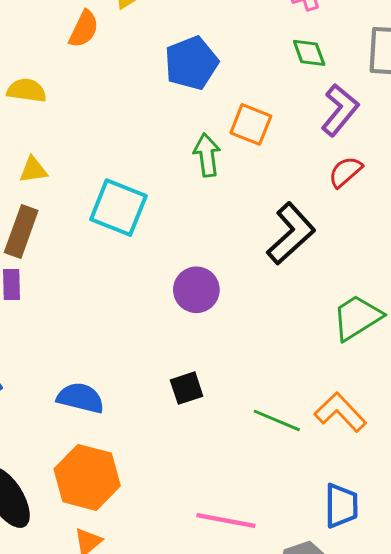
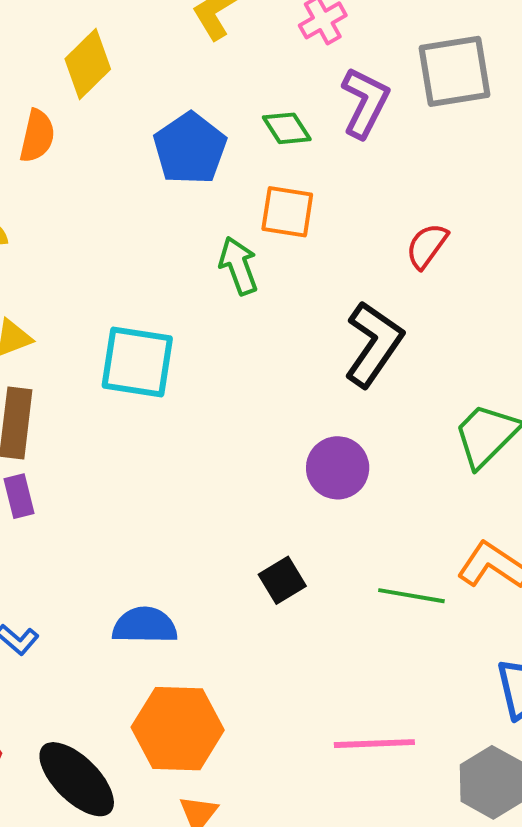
green diamond: (309, 53) -> (287, 128), moved
purple L-shape: (340, 110) -> (365, 103), moved
purple circle: (196, 290) -> (338, 468), moved

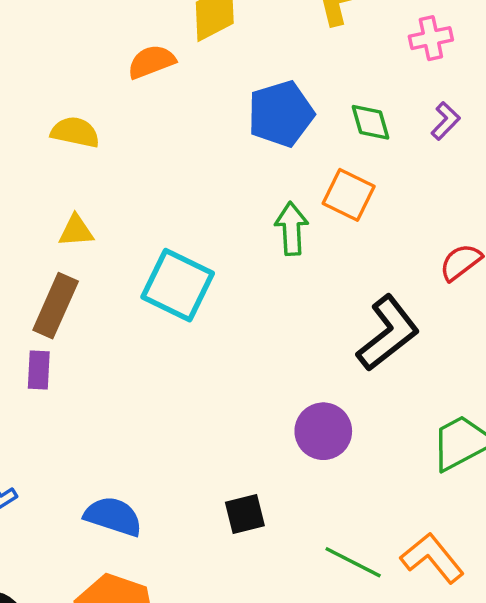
purple L-shape: (365, 103) -> (445, 121), size x0.6
orange semicircle: (37, 136) -> (151, 62), turned -141

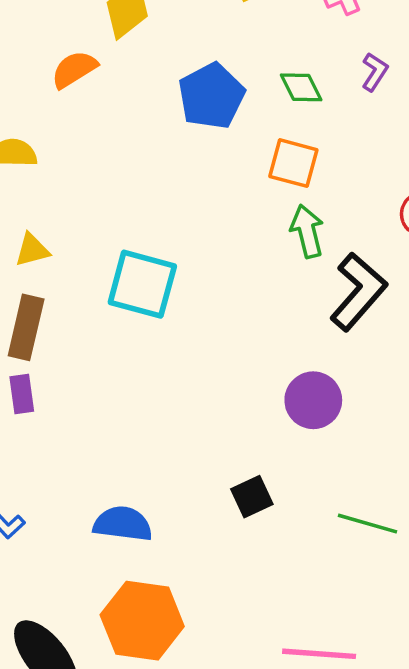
green arrow: (292, 229) -> (307, 231), moved

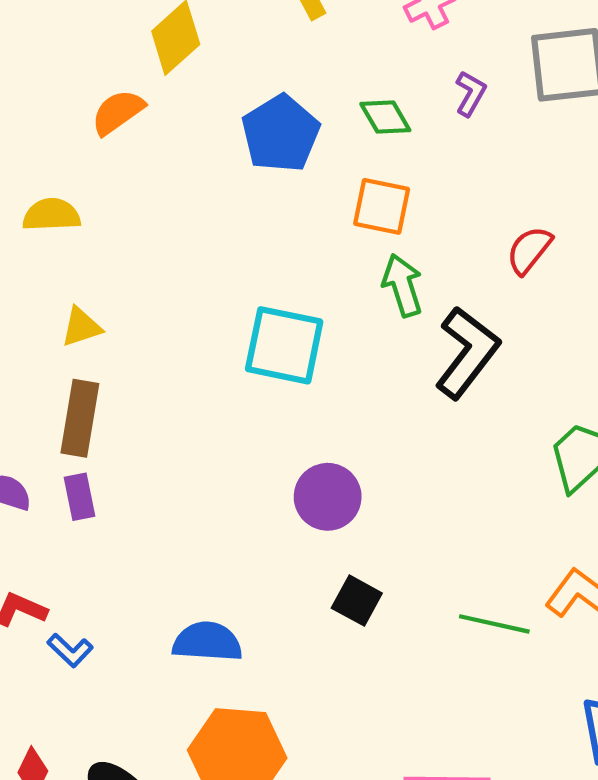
cyan square: (142, 284) -> (284, 345), moved
purple circle: (313, 400) -> (328, 497), moved
black square: (252, 497) -> (357, 601), turned -33

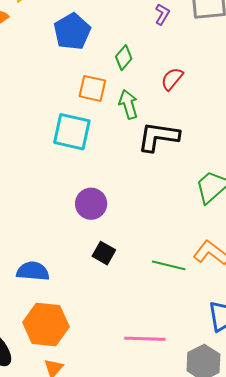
green diamond: (385, 117) -> (124, 58), moved, turned 70
orange square: (382, 206) -> (92, 88), moved
red semicircle: (529, 250) -> (172, 79), moved
black L-shape: (467, 352) -> (158, 137), turned -120

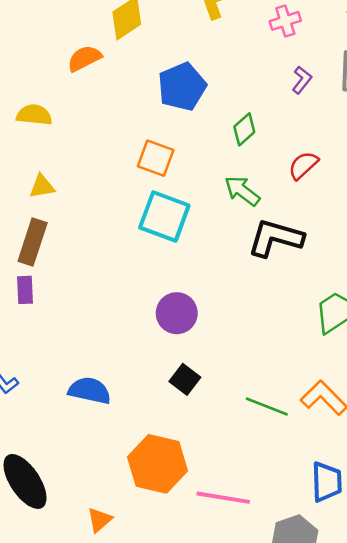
orange square: (92, 88) -> (156, 158), moved
green arrow: (128, 104) -> (242, 191), turned -44
orange hexagon: (46, 325) -> (158, 464), moved

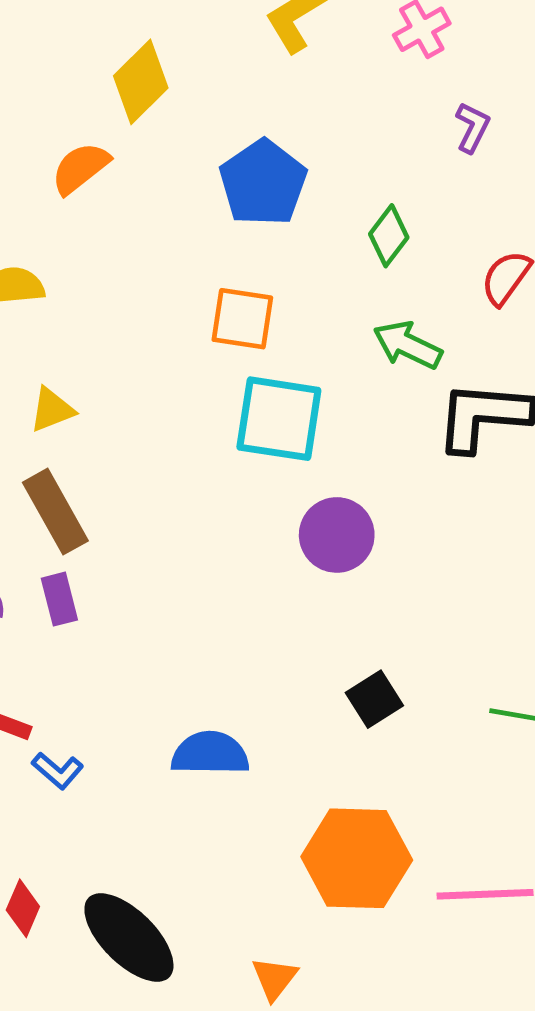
brown rectangle: (33, 242) -> (55, 512), turned -36
purple circle: (177, 313) -> (337, 535), moved
black square: (185, 379) -> (374, 699), turned 32

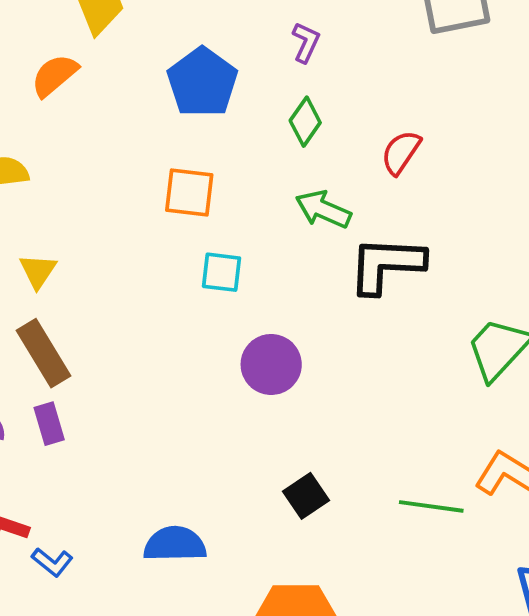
purple L-shape: (472, 127) -> (306, 42), moved
yellow triangle: (52, 410) -> (38, 271), turned -33
cyan square: (279, 419) -> (221, 272), size x0.6

